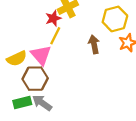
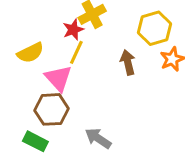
yellow semicircle: (17, 59) -> (30, 53), moved
green rectangle: (22, 103) -> (35, 141), turned 42
gray arrow: (42, 103) -> (98, 138), moved

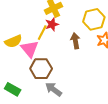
red star: (73, 30) -> (52, 24), moved
yellow semicircle: (30, 53) -> (13, 41), moved
brown hexagon: (51, 109) -> (41, 69), moved

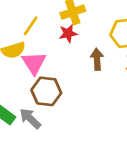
yellow line: (42, 33) -> (31, 26), moved
gray arrow: (54, 89) -> (30, 119), moved

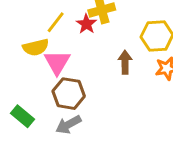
red star: (68, 33) -> (86, 24), moved, turned -30
gray arrow: (30, 119) -> (68, 125), moved, turned -75

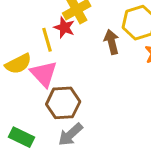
yellow line: (56, 22) -> (47, 40), moved, turned -40
brown arrow: (125, 62) -> (112, 42), moved

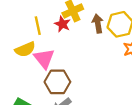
yellow line: (47, 40) -> (38, 26), moved
brown arrow: (112, 42) -> (98, 24), moved

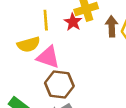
pink triangle: (44, 59) -> (48, 57), turned -40

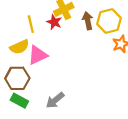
pink triangle: (48, 57) -> (38, 55), turned -35
brown hexagon: (59, 85) -> (17, 78), moved

